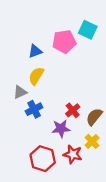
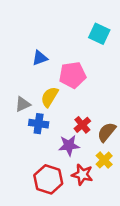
pink pentagon: (64, 42) -> (73, 75), moved
yellow semicircle: (36, 76) -> (50, 97), moved
blue cross: (34, 109) -> (39, 124), turned 35

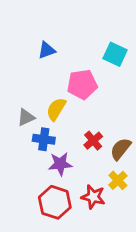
cyan square: (99, 34) -> (115, 54), moved
blue triangle: (40, 58) -> (47, 50), moved
purple star: (69, 145) -> (60, 164), moved

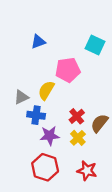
yellow cross: (118, 180) -> (78, 138), moved
red star: (93, 197) -> (87, 171), moved

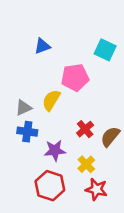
blue cross: (36, 115) -> (27, 132), moved
yellow cross: (78, 138) -> (86, 164), moved

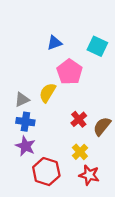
blue triangle: (42, 46) -> (54, 43), moved
pink pentagon: (75, 78) -> (70, 72), turned -30
purple star: (55, 150) -> (25, 146), moved, turned 30

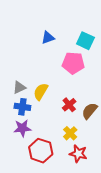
pink pentagon: (70, 72) -> (73, 63), moved, turned -30
yellow semicircle: (47, 93) -> (41, 92), moved
purple star: (25, 146) -> (22, 128), turned -30

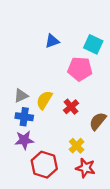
red cross: (69, 105) -> (71, 107), moved

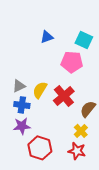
red cross: (71, 107) -> (64, 96), size x1.5
yellow cross: (77, 146) -> (81, 131), moved

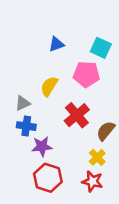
yellow semicircle: (40, 90) -> (49, 86), moved
purple star: (22, 126) -> (42, 146), moved

